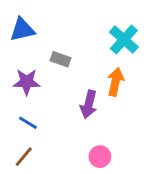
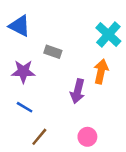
blue triangle: (22, 30) -> (20, 26), turned 40
brown line: (24, 157) -> (39, 137), moved

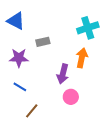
cyan cross: (108, 34) -> (88, 28), turned 30
gray rectangle: (53, 52) -> (43, 42), turned -32
pink circle: (87, 137) -> (71, 97), moved

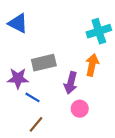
gray rectangle: (43, 42) -> (44, 63), moved, size x1.5
purple star: (19, 58) -> (18, 78), moved
blue line: (20, 87) -> (33, 97), moved

